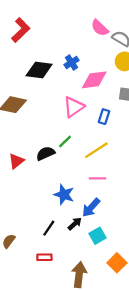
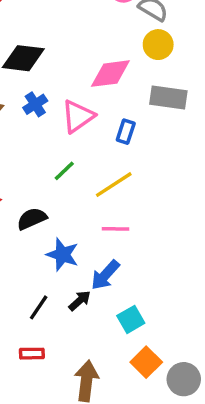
blue cross: (72, 62) -> (35, 104), moved
black semicircle: (46, 153) -> (32, 219), moved
cyan square: (97, 236) -> (131, 319), moved

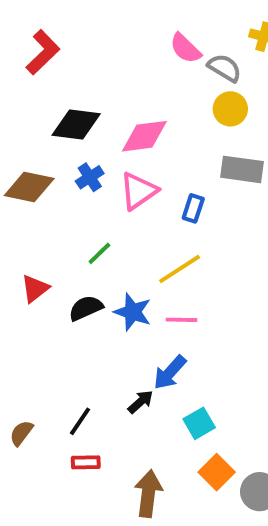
pink diamond: (110, 74) -> (144, 136), moved
green line: (64, 171) -> (99, 253), moved
blue star: (63, 255) -> (133, 312), moved
black line: (39, 307) -> (80, 421), moved

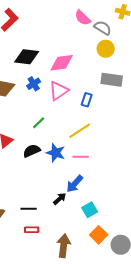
black line: (80, 421) -> (29, 209), turned 56

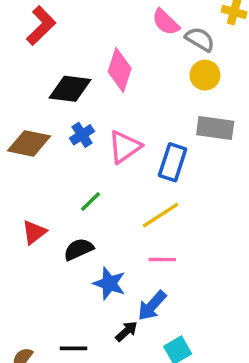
pink diamond: (62, 63) -> (120, 70), moved, turned -65
blue rectangle: (87, 100) -> (173, 162), size x1.5
blue star: (56, 153) -> (109, 283), moved

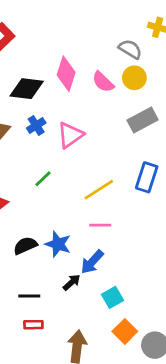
pink semicircle: (166, 22) -> (103, 82), moved
gray rectangle: (215, 128) -> (143, 120), turned -36
blue rectangle: (173, 162) -> (147, 177), moved
black semicircle: (79, 249) -> (25, 246), moved

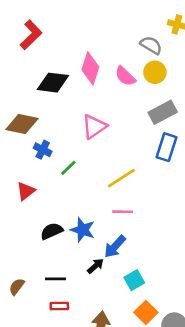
blue cross: (36, 125) -> (43, 150), moved, turned -30
blue rectangle: (147, 177) -> (167, 147), moved

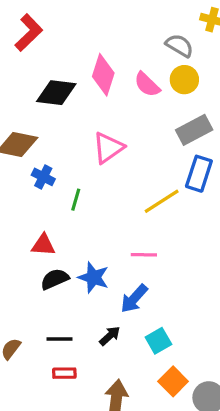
green line: (68, 168) -> (76, 200), turned -30
yellow line: (121, 178) -> (162, 201), moved
red triangle: (26, 191) -> (43, 245), moved, turned 42
black arrow: (96, 266) -> (110, 336), moved

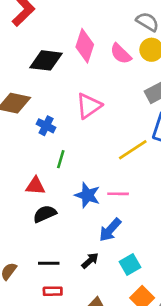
blue cross: (43, 177) -> (46, 126), moved
green line: (76, 200) -> (61, 159), moved
blue star: (94, 277) -> (87, 195), moved

